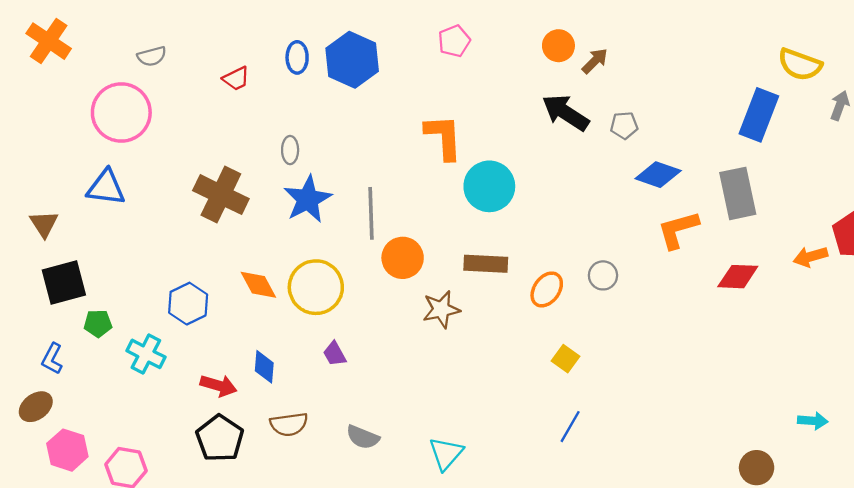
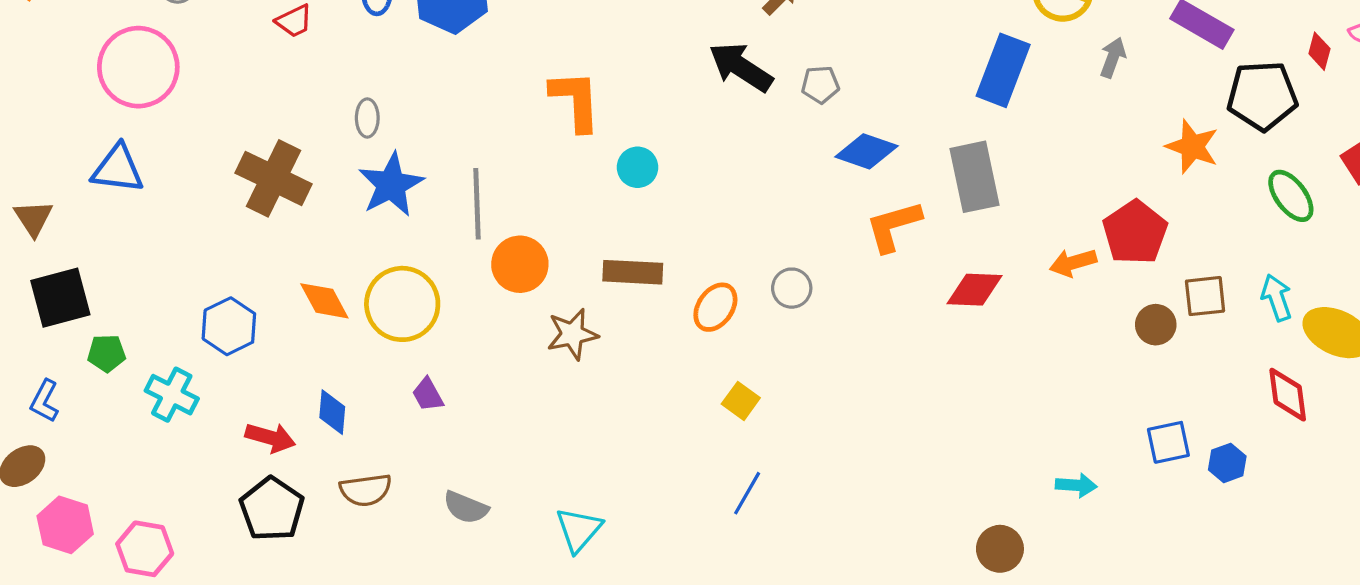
cyan circle: (489, 186) -> (638, 167), size x0.6

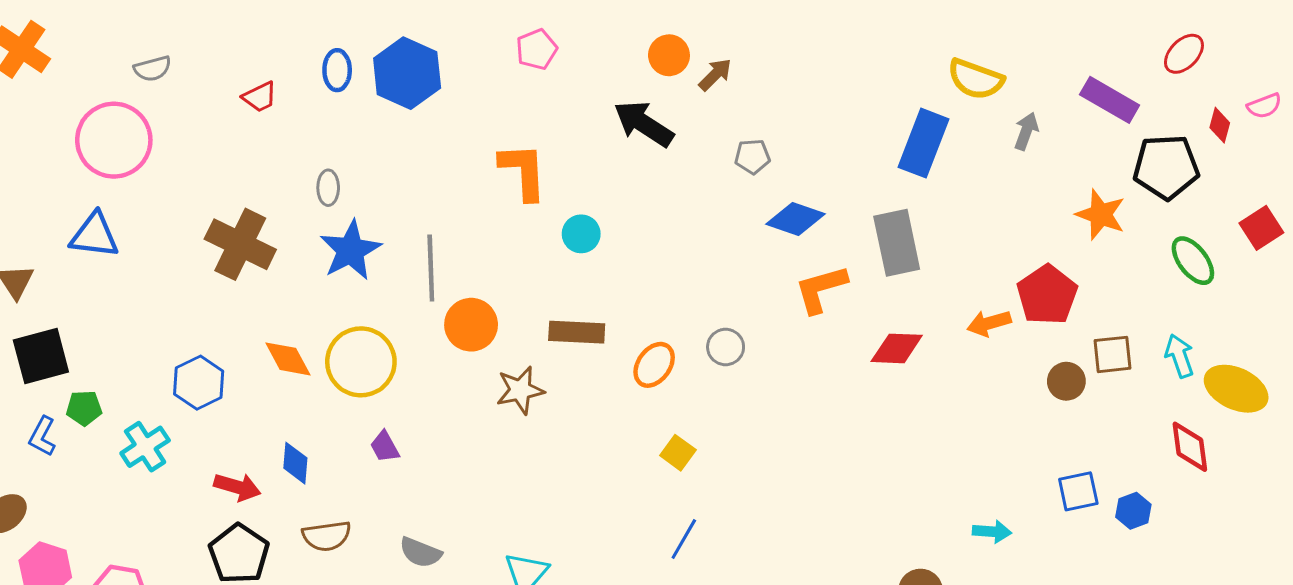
black arrow: (741, 67) -> (644, 124), moved
cyan cross: (172, 395) -> (145, 447), turned 30
blue L-shape: (45, 401) -> (42, 436), moved

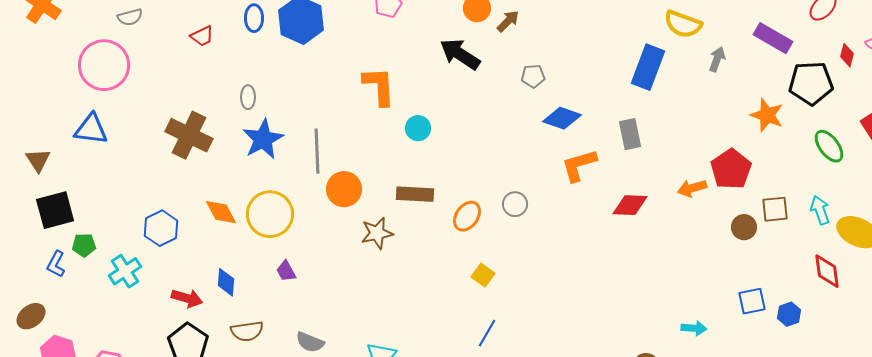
gray rectangle: (897, 243) -> (630, 134), size x0.7

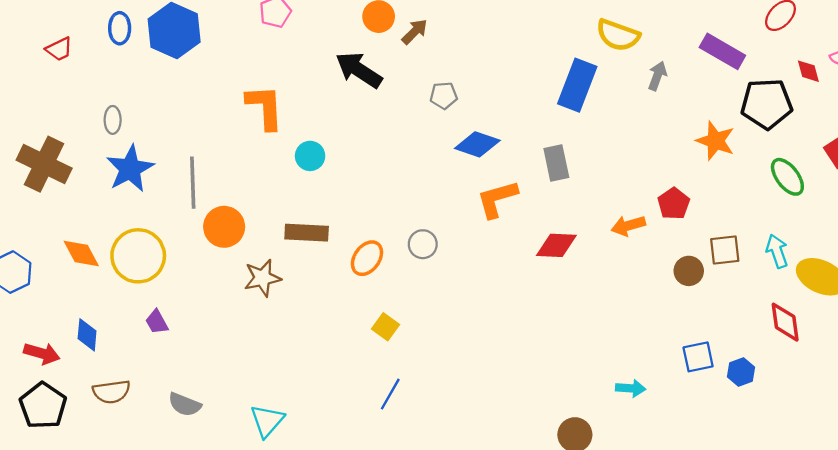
red diamond: (847, 55) -> (808, 71), turned -30
red pentagon: (731, 169) -> (674, 204), size x0.7

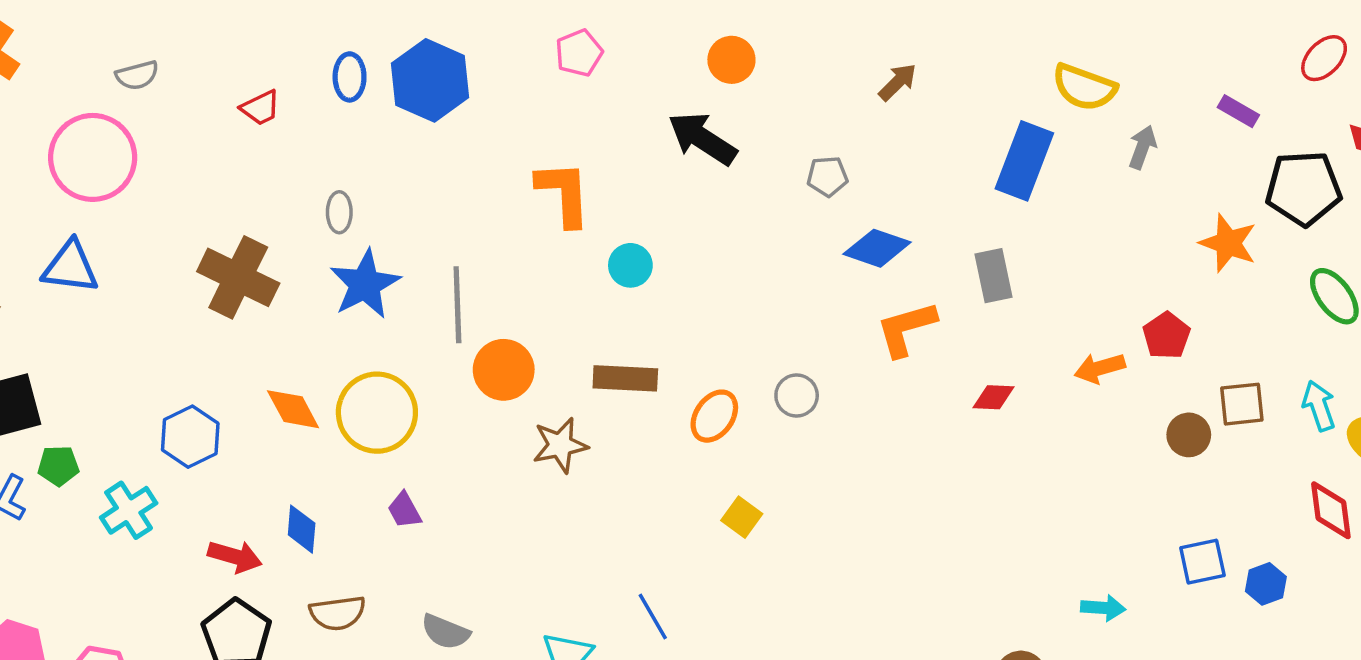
brown arrow: (415, 32) -> (898, 82), moved
purple rectangle: (722, 51) -> (1238, 111), size x0.6
red diamond: (556, 245) -> (994, 397), size x0.7
blue line: (390, 394) -> (653, 616), moved, turned -60

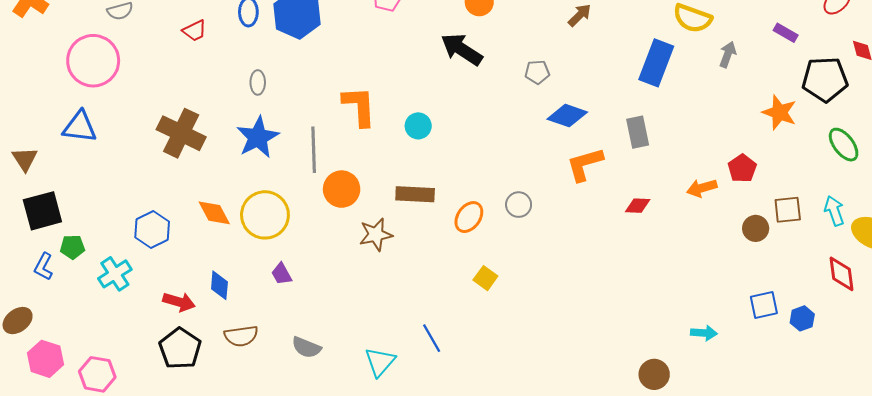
orange L-shape: (564, 193) -> (359, 106), moved
gray ellipse: (339, 212) -> (258, 82), moved

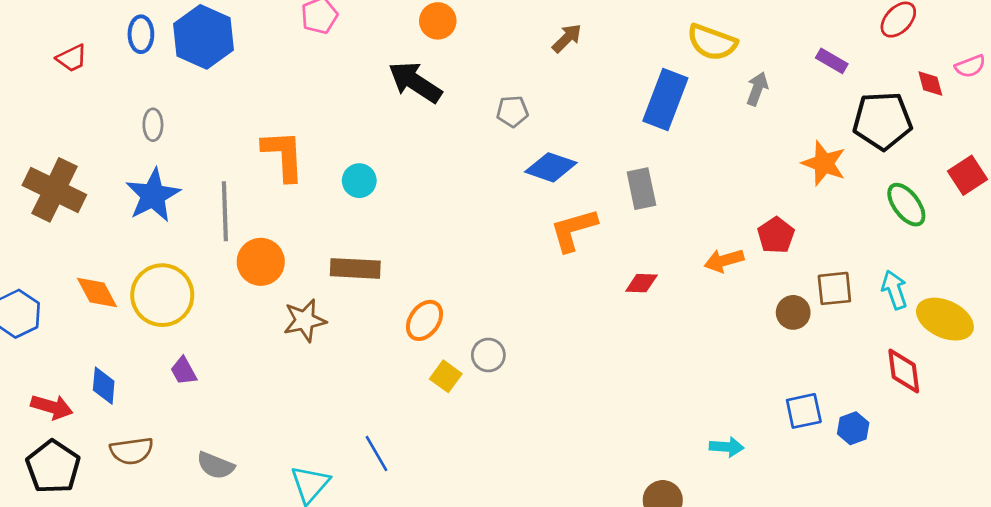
gray circle: (519, 205) -> (488, 355), moved
orange ellipse: (469, 217) -> (424, 320), moved

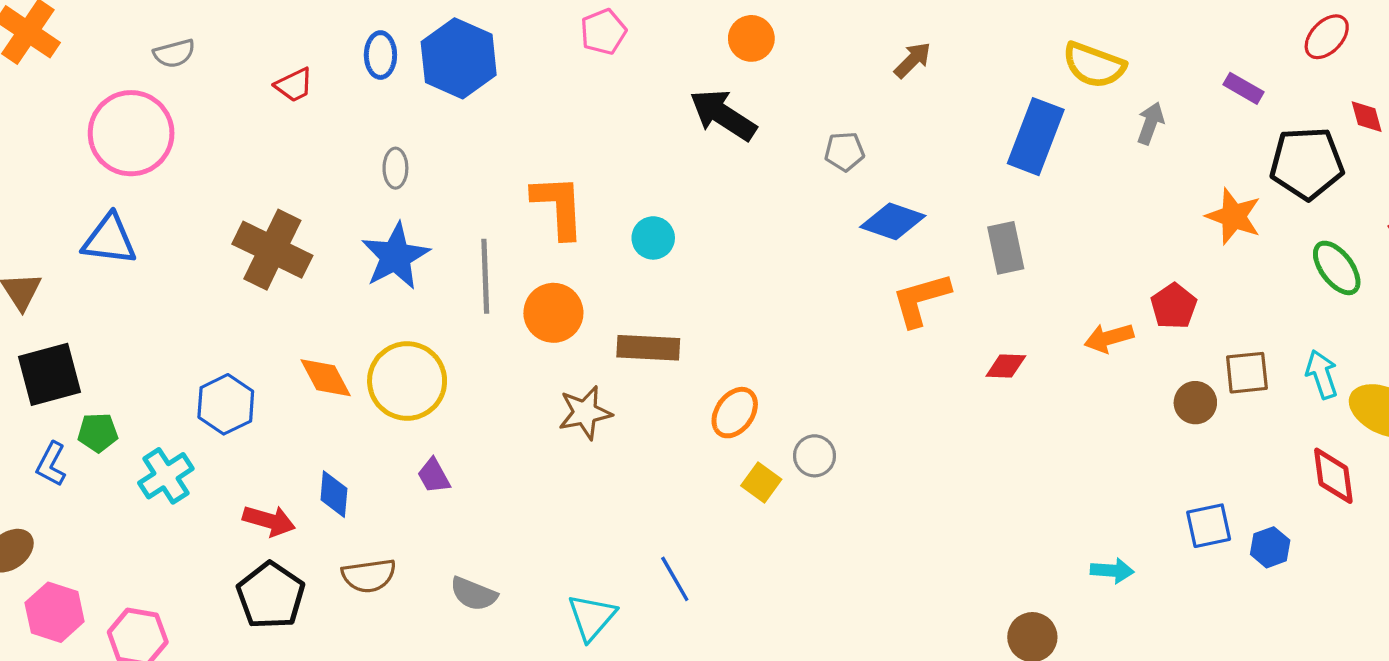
orange circle: (261, 262) -> (553, 313), moved

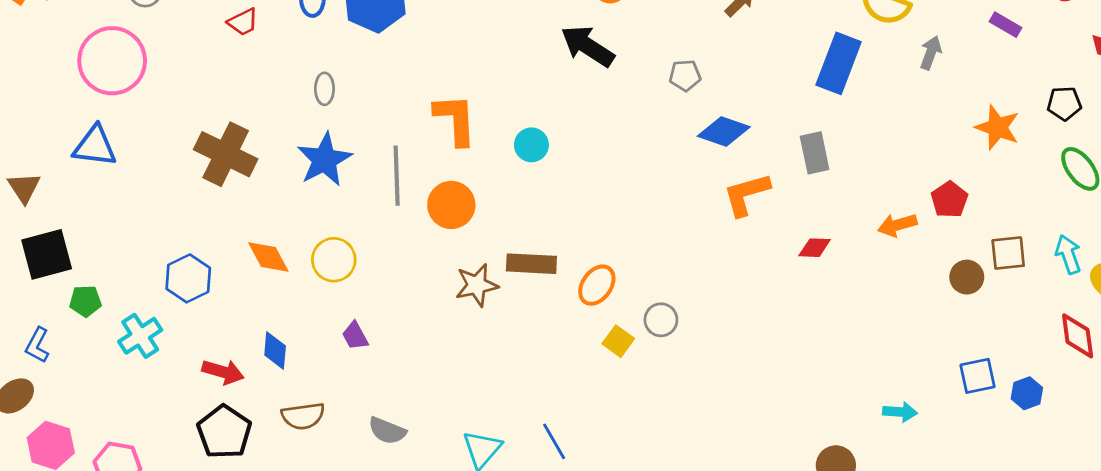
black pentagon: (1307, 163) -> (1064, 103), moved, size x0.6
brown rectangle: (648, 348) -> (531, 264), moved
yellow circle: (407, 381) -> (334, 260), size x0.7
blue L-shape: (51, 464) -> (37, 345), moved
blue line: (675, 579) -> (554, 441), moved

